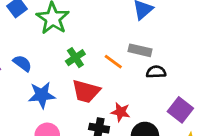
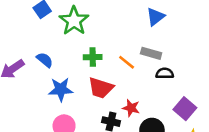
green cross: (75, 58) -> (93, 57), turned 30

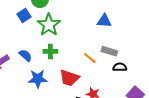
blue triangle: (155, 17) -> (104, 21), moved, turned 42
green cross: (93, 57) -> (50, 51), moved

